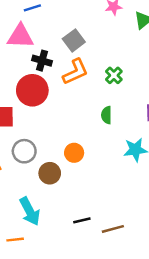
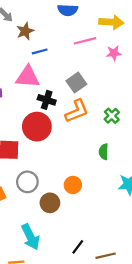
black line: (82, 220) -> (78, 247), turned -42

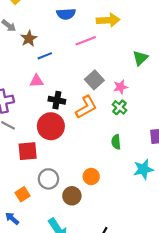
pink star: (114, 53) -> (120, 87), moved
pink triangle: (28, 77) -> (37, 81), size x0.6
gray square: (76, 83) -> (94, 80), moved

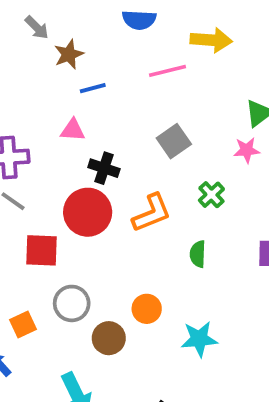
pink star: (120, 87) -> (247, 150), moved
orange L-shape: (86, 107) -> (152, 213), moved
cyan star: (143, 169) -> (199, 339), moved

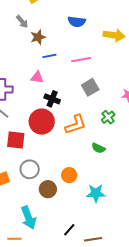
pink line: (168, 71) -> (81, 60), moved
green semicircle: (198, 254) -> (98, 148), turned -72

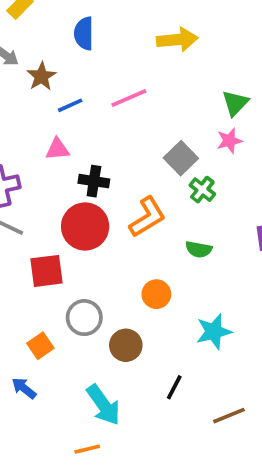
blue semicircle: (77, 22) -> (84, 33), moved, turned 96
gray square: (90, 87) -> (181, 158), moved
orange circle: (69, 175) -> (156, 294), moved
black line: (69, 230) -> (174, 387), moved

